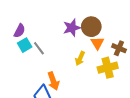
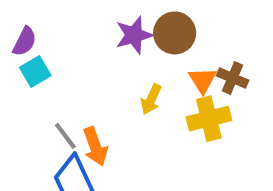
orange triangle: (97, 43) -> (202, 80), moved
gray line: (39, 48) -> (65, 136), moved

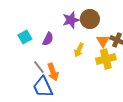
purple semicircle: (25, 42) -> (48, 39), moved

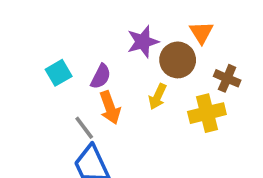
brown circle: (90, 19) -> (178, 60), moved
orange triangle: (103, 41) -> (201, 33), moved
orange arrow: (53, 72) -> (110, 108), moved

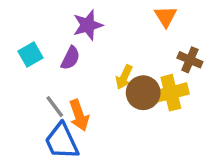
purple star: (143, 42) -> (88, 25), moved
brown circle: (178, 60) -> (143, 93), moved
orange arrow: (110, 108) -> (79, 115), moved

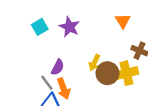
purple star: (88, 25) -> (69, 27), turned -30
cyan square: (31, 55) -> (40, 27), moved
purple semicircle: (70, 58) -> (58, 67), moved

